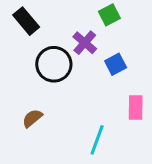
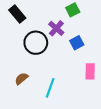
cyan line: (97, 140) -> (50, 88), moved

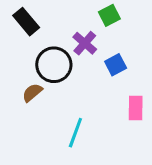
brown semicircle: (21, 79) -> (32, 93), moved

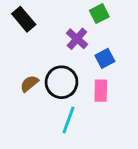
black circle: (54, 65) -> (62, 82), moved
pink rectangle: (136, 108) -> (101, 91), moved

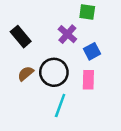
green square: (99, 14) -> (87, 12), turned 35
black rectangle: (24, 19) -> (21, 37), moved

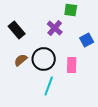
blue square: (92, 51) -> (87, 40), moved

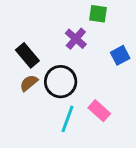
black rectangle: (17, 30) -> (27, 55), moved
pink rectangle: (72, 65) -> (99, 111), moved, turned -49

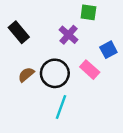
black rectangle: (27, 55) -> (19, 32), moved
pink rectangle: (99, 111) -> (90, 70), moved

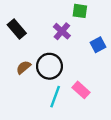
pink rectangle: (90, 70) -> (81, 90), moved

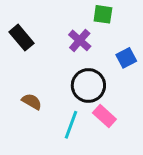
black circle: (49, 66) -> (88, 85), moved
brown semicircle: (24, 67) -> (32, 101), moved, turned 70

